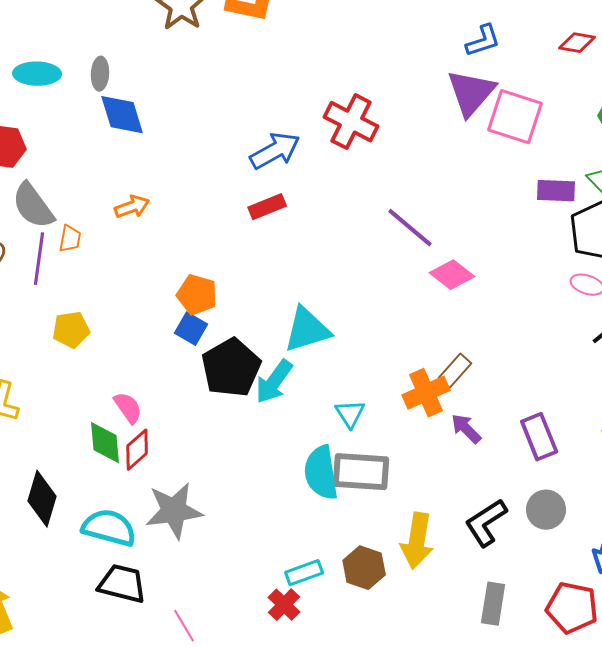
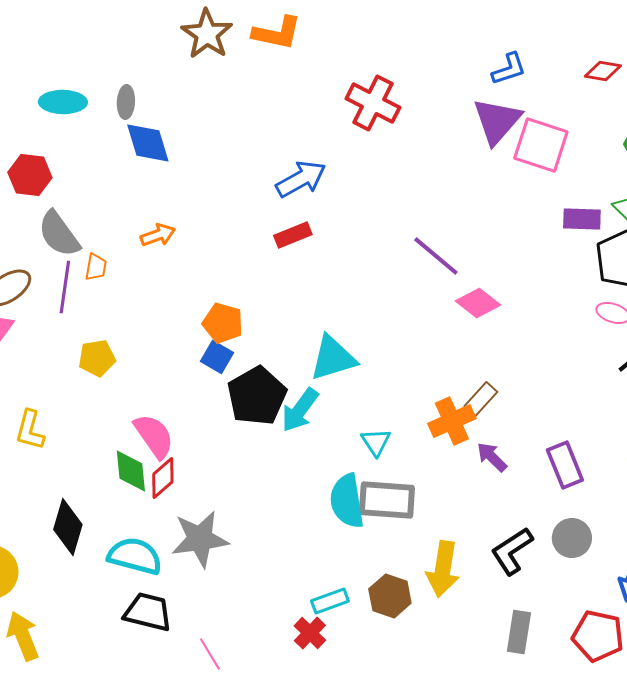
red cross: (351, 122) -> (373, 103), moved
pink semicircle: (128, 408) -> (154, 436), size x1.4

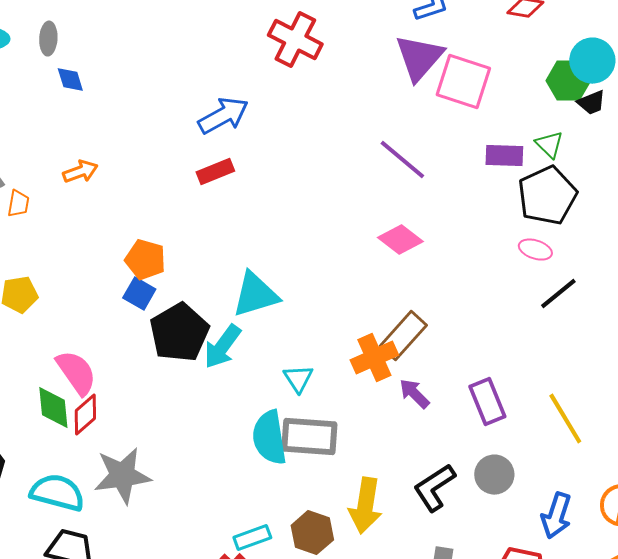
blue diamond: (148, 143) -> (70, 80), size x0.6
purple line: (436, 256) -> (402, 160), moved
brown rectangle: (481, 399) -> (403, 336), size x1.4

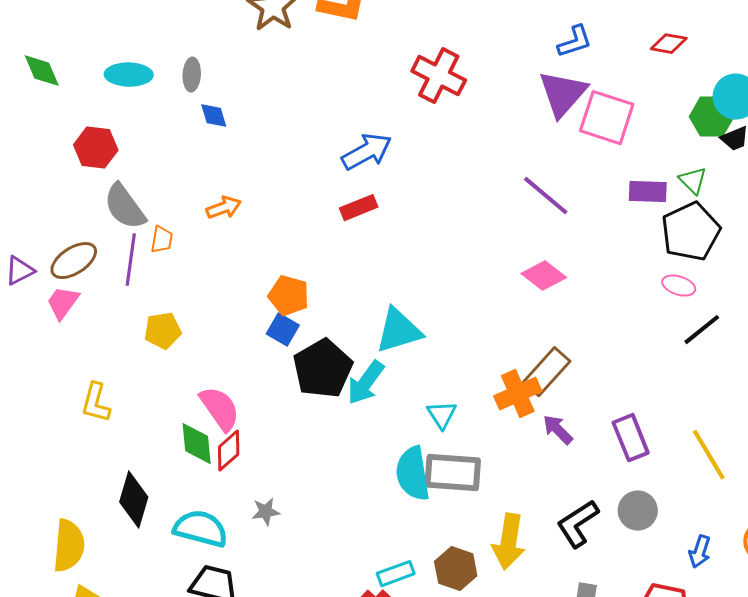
gray star: (122, 476) -> (266, 512), size x0.5
blue arrow: (556, 516) -> (700, 552), size x0.7

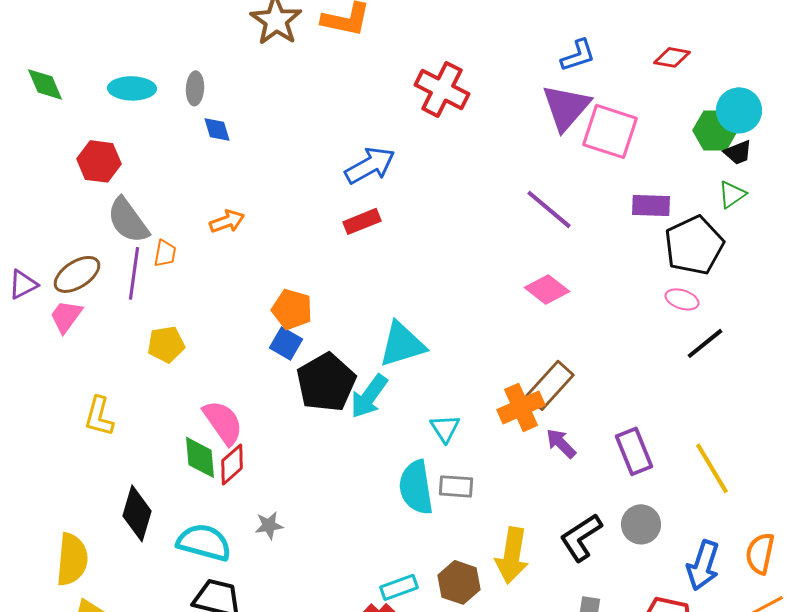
green triangle: (693, 181) -> (732, 194), moved, turned 40
gray rectangle: (453, 473) -> (456, 486), size x0.6
blue arrow: (700, 552) -> (703, 565), size x1.5

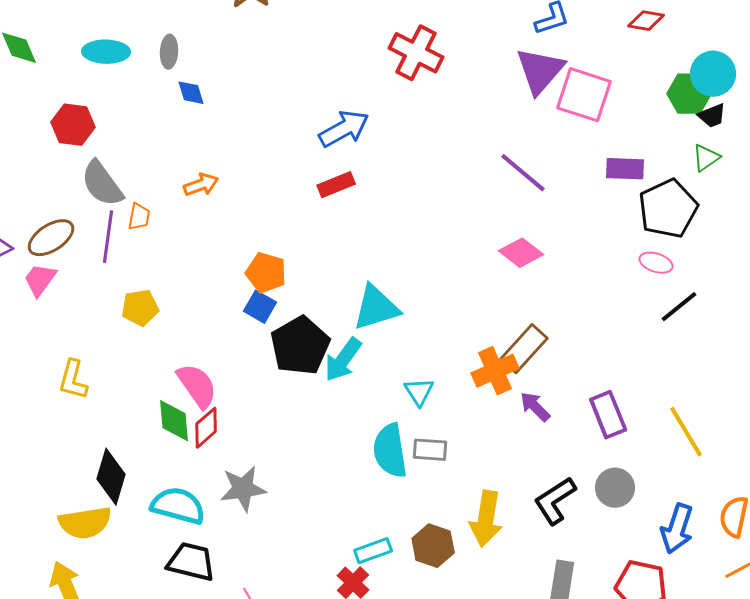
gray star: (269, 525) -> (243, 489), size x1.6
yellow semicircle: (72, 559) -> (85, 523), moved, turned 76

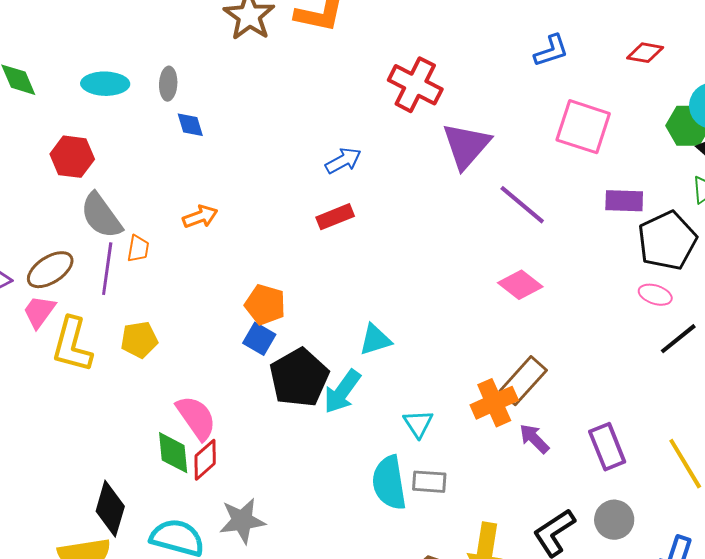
purple triangle: (540, 71) -> (466, 146), moved
blue arrow: (344, 129) -> (343, 161), size x0.7
cyan triangle: (376, 308) -> (375, 340), size x0.7
yellow L-shape: (73, 380) -> (72, 345), moved, size x1.4

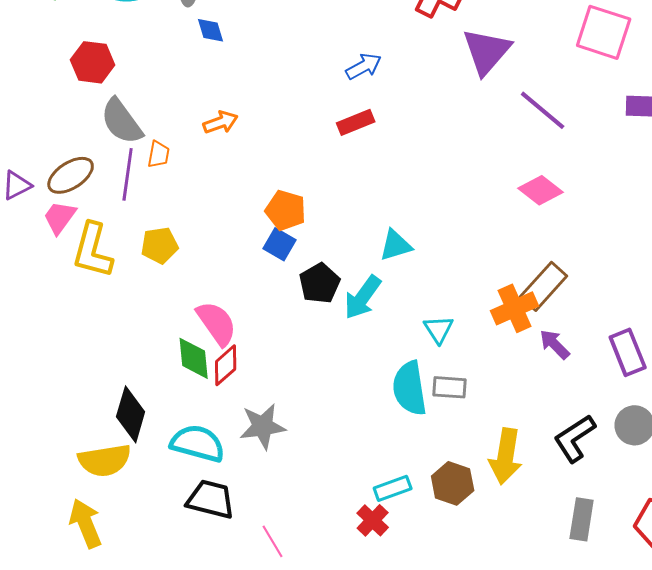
black pentagon: (299, 378) -> (320, 283), size x0.7

